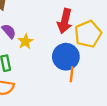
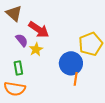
red arrow: (65, 21) -> (39, 30), moved, turned -70

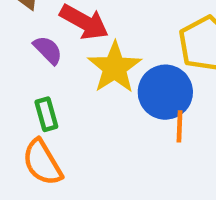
yellow star: (36, 49) -> (115, 68), moved, size x1.6
orange semicircle: (15, 89) -> (42, 162), turned 55

